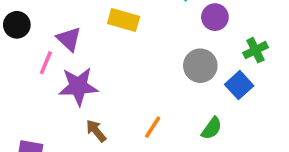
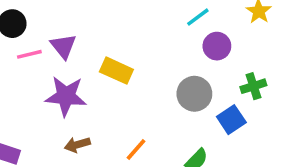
yellow rectangle: (124, 20) -> (116, 71), moved
pink line: (46, 63) -> (29, 54), moved, turned 45
brown arrow: (96, 131) -> (77, 145), turned -75

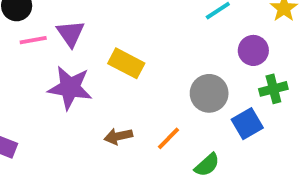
purple circle: (217, 46) -> (253, 50), moved
brown arrow: (77, 145) -> (118, 136), moved
orange line: (136, 150) -> (169, 138), moved

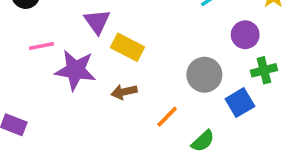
purple triangle: (71, 33) -> (97, 22), moved
pink line: (33, 40) -> (41, 46), moved
brown arrow: (118, 136) -> (124, 92), moved

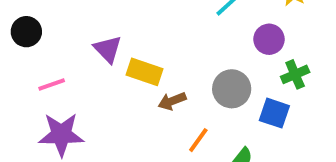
purple star: (75, 70) -> (61, 135), moved
brown arrow: (124, 92) -> (172, 101), moved
blue square: (240, 103) -> (274, 113), turned -32

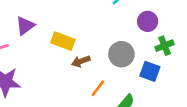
purple triangle: (108, 49) -> (25, 26), moved, turned 36

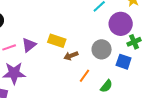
purple circle: (148, 21) -> (121, 24), size x1.5
purple triangle: (25, 26) -> (29, 45), moved

